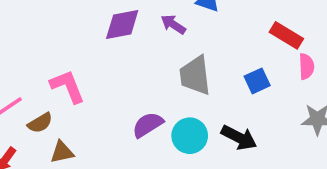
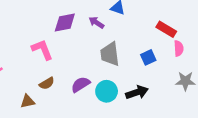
pink L-shape: (67, 86) -> (42, 50), moved
brown semicircle: (40, 123) -> (47, 83), moved
black arrow: (239, 138) -> (137, 92), turned -45

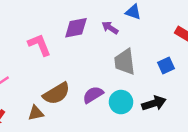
pink L-shape: (42, 50) -> (39, 45), moved
brown semicircle: (47, 83) -> (56, 94), size x1.6

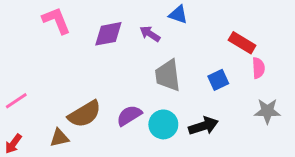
pink L-shape: (39, 45) -> (56, 20), moved

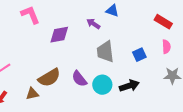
purple diamond: (108, 34) -> (59, 35), moved
red rectangle: (242, 43) -> (163, 22), moved
purple semicircle: (129, 116) -> (79, 79), turned -96

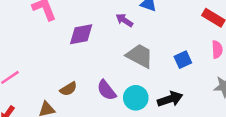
gray trapezoid: (105, 52) -> (140, 56), turned 125
brown semicircle: (49, 78) -> (68, 89), size x0.6

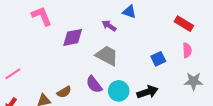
gray trapezoid: (140, 56) -> (107, 56), moved
brown semicircle: (68, 89) -> (64, 92), moved

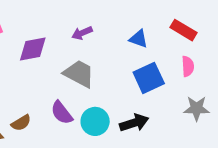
blue triangle: (129, 12) -> (139, 39), moved
purple arrow: (109, 26) -> (82, 33), turned -56
blue square: (158, 59) -> (149, 78), size x1.5

